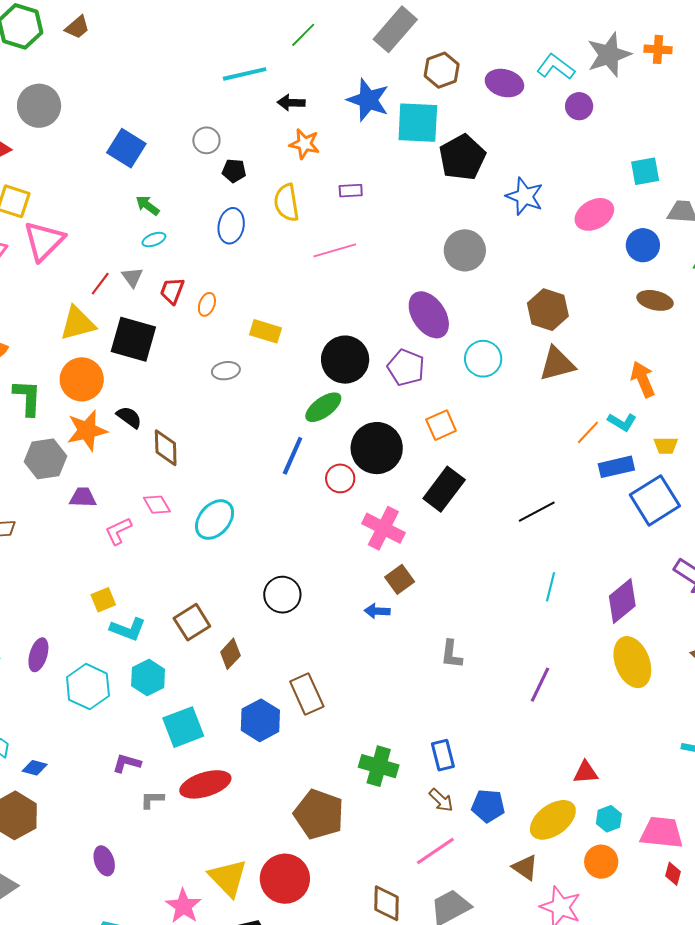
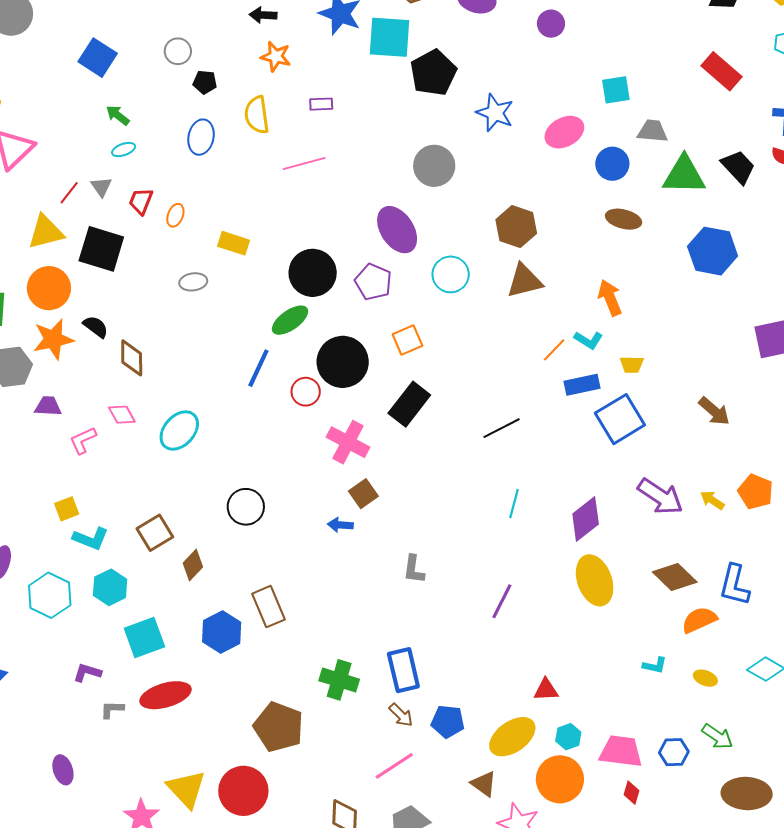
blue rectangle: (443, 755) -> (403, 670), size x1.4
orange circle: (601, 862) -> (560, 779), size x1.4

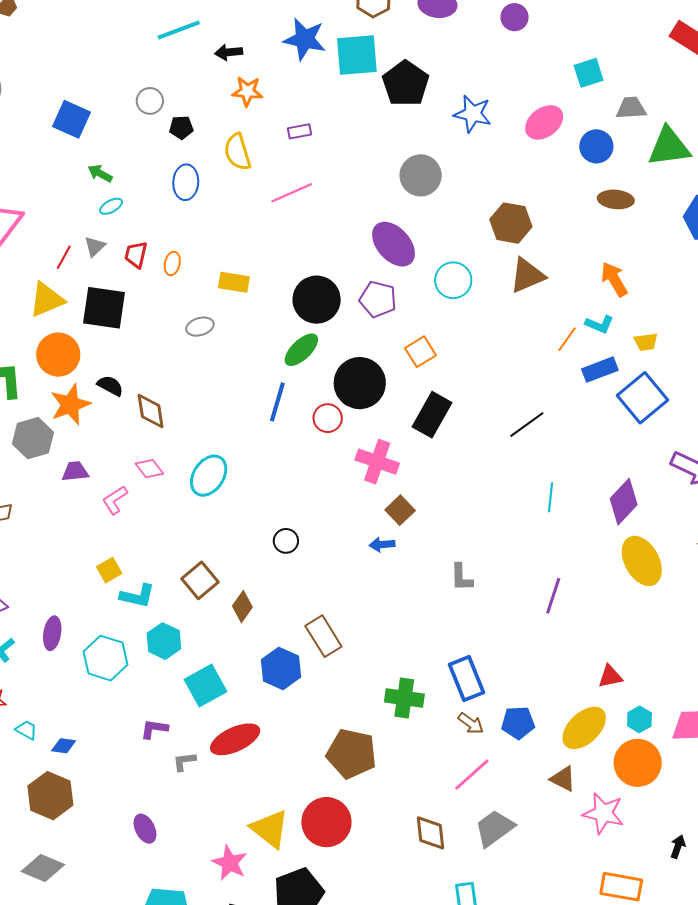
gray triangle: (101, 187) -> (95, 246), turned 30
black circle: (246, 507) -> (286, 541), size x0.7

